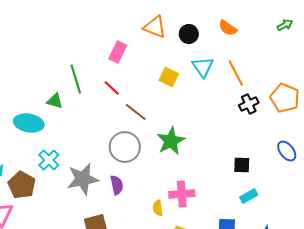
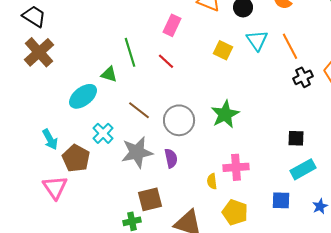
brown line: (136, 112) -> (139, 110), moved
cyan ellipse: (29, 123) -> (83, 96), turned -48
cyan rectangle: (249, 196) -> (303, 169), size x1.4

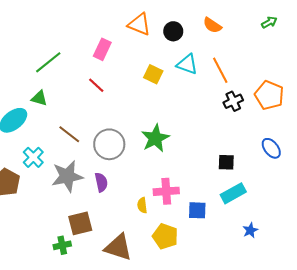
cyan triangle: (257, 40) -> (187, 64), turned -35
green line: (130, 52) -> (48, 62), moved, turned 68
blue square: (281, 200) -> (197, 210), moved

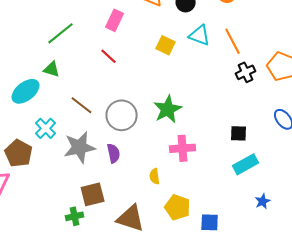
pink cross: (166, 191) -> (183, 148), moved
blue square: (197, 210) -> (210, 222), moved

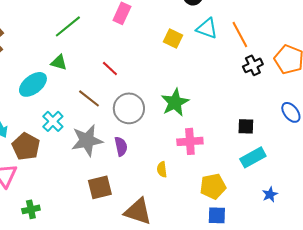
red line: (109, 56) -> (110, 68), moved
yellow pentagon: (178, 207) -> (213, 186), moved, turned -30
green cross: (75, 216) -> (31, 209), moved

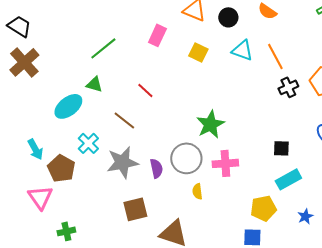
yellow square: (173, 38) -> (198, 52), moved
gray circle: (129, 108) -> (186, 158), moved
yellow pentagon: (213, 186) -> (263, 208), moved

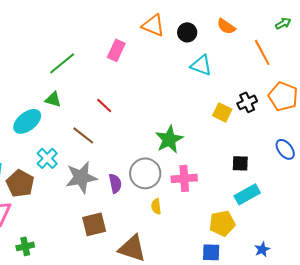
yellow square: (198, 52) -> (222, 112), moved
orange line: (275, 56) -> (262, 52), moved
blue star: (305, 216) -> (262, 249), moved

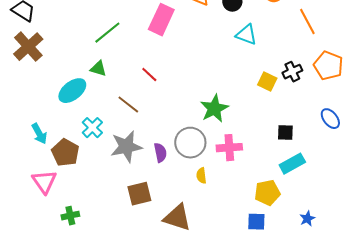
pink rectangle: (116, 50) -> (161, 20), size x1.4

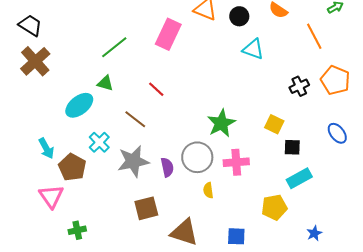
yellow square: (267, 82) -> (274, 124), moved
blue square: (256, 222) -> (236, 236), moved

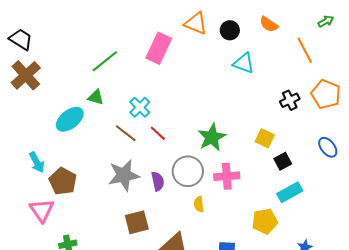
red line: (156, 89) -> (158, 133), moved
cyan cross: (99, 142) -> (140, 107), moved
black square: (292, 147) -> (283, 161), turned -30

